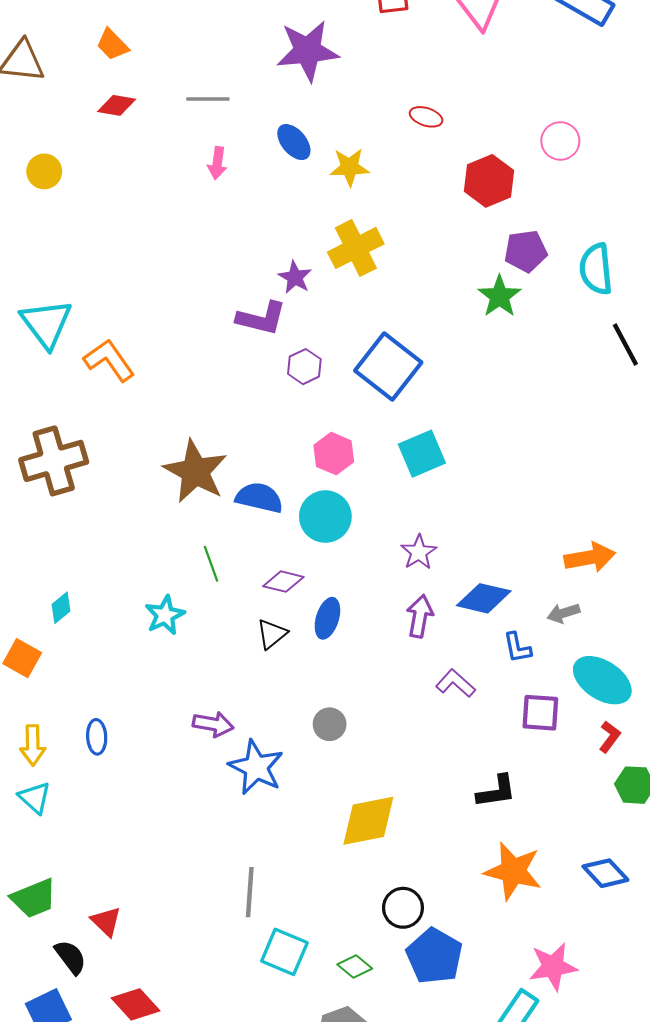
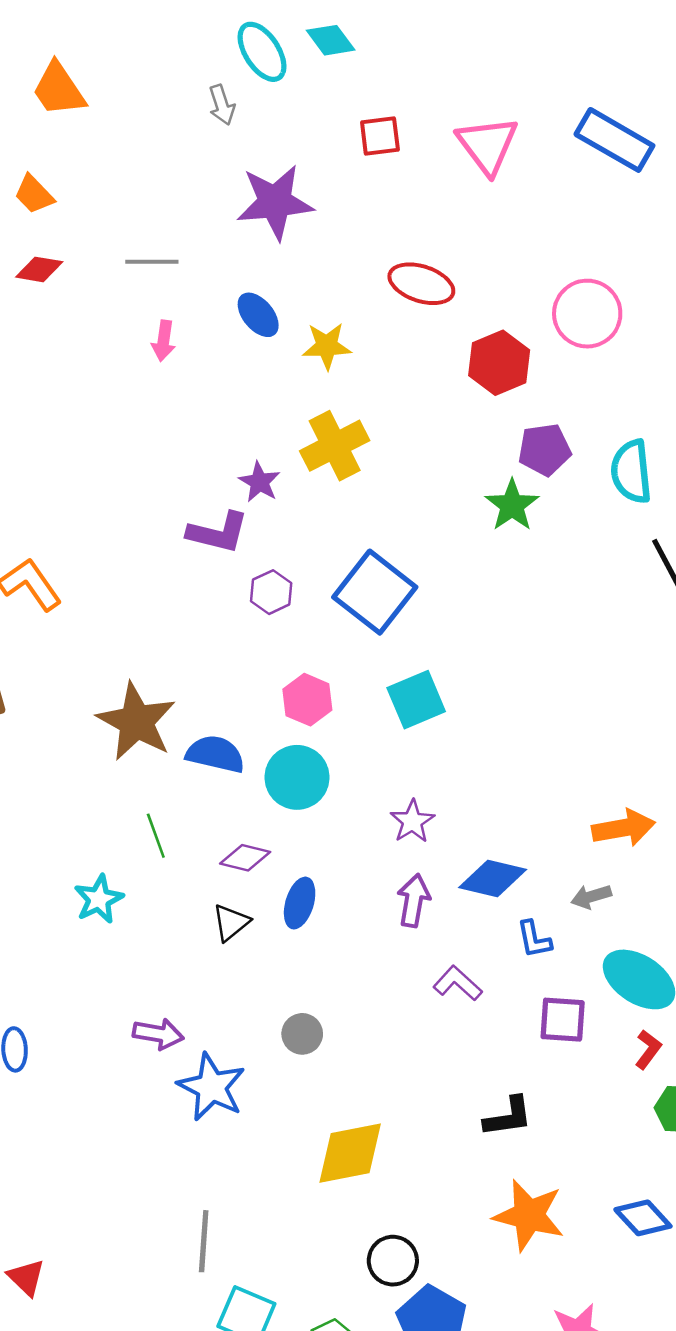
red ellipse: (426, 117) -> (421, 284), size x1.6
pink circle: (560, 141) -> (587, 314), size x1.4

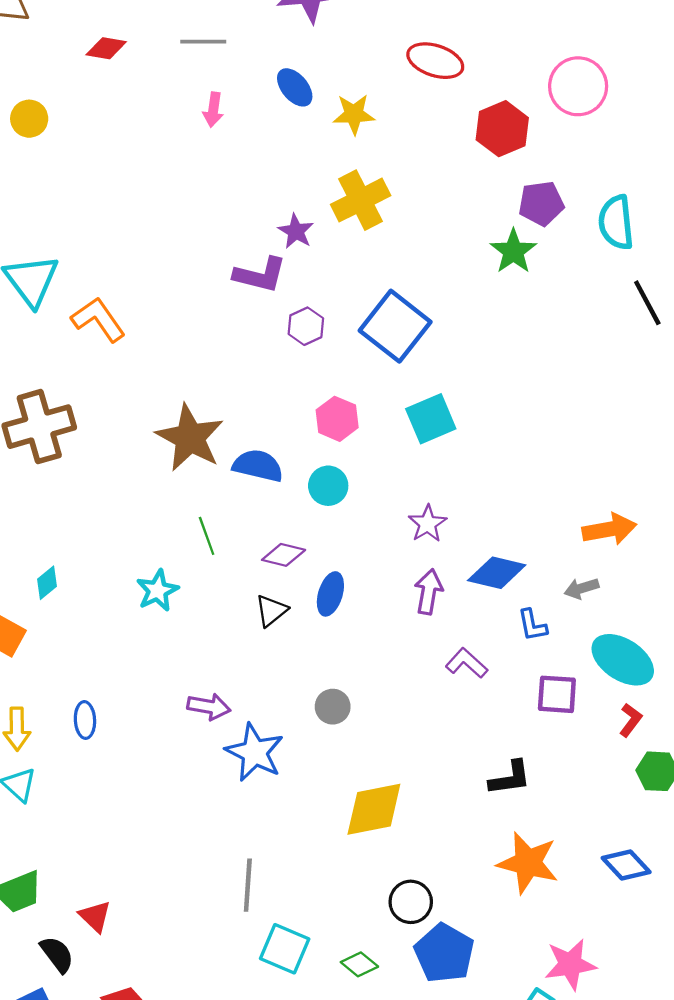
cyan circle: (297, 777) -> (328, 486), size x0.7

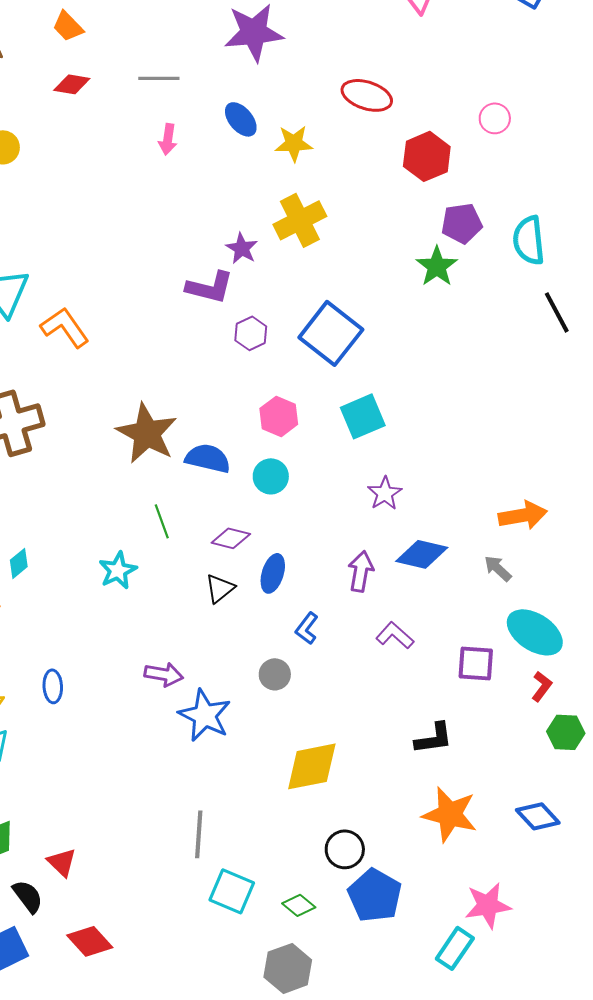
pink circle: (578, 86) -> (495, 118), size x0.6
purple star: (427, 524) -> (385, 493), moved
gray arrow: (581, 588) -> (498, 568), turned 60
blue L-shape: (532, 625) -> (307, 628), moved, turned 48

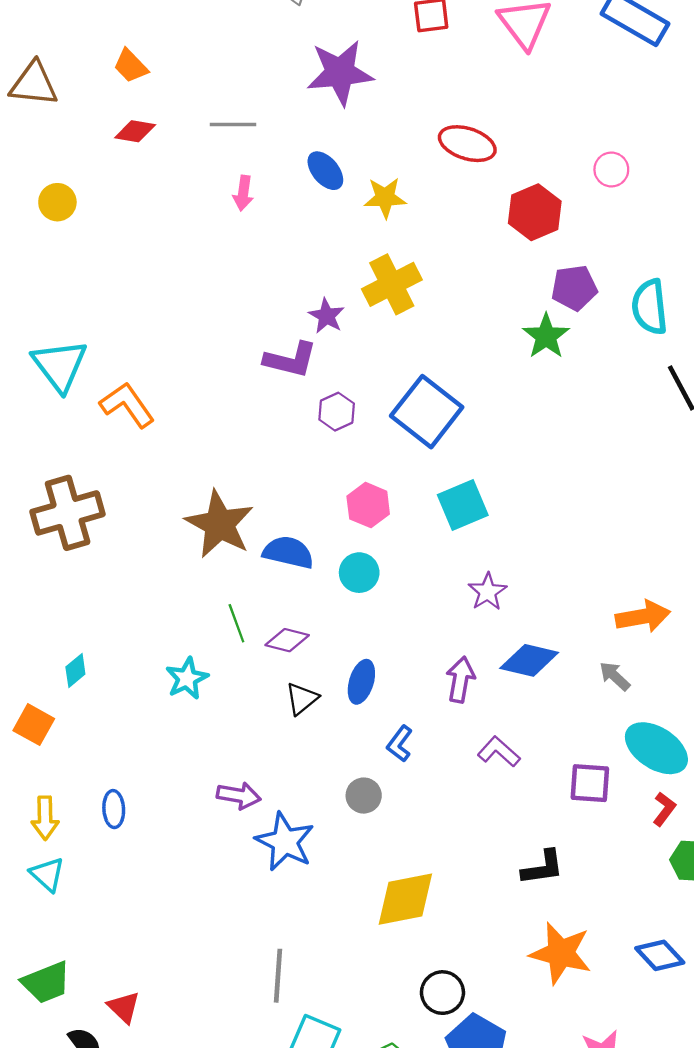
purple diamond: (231, 538) -> (287, 640), moved

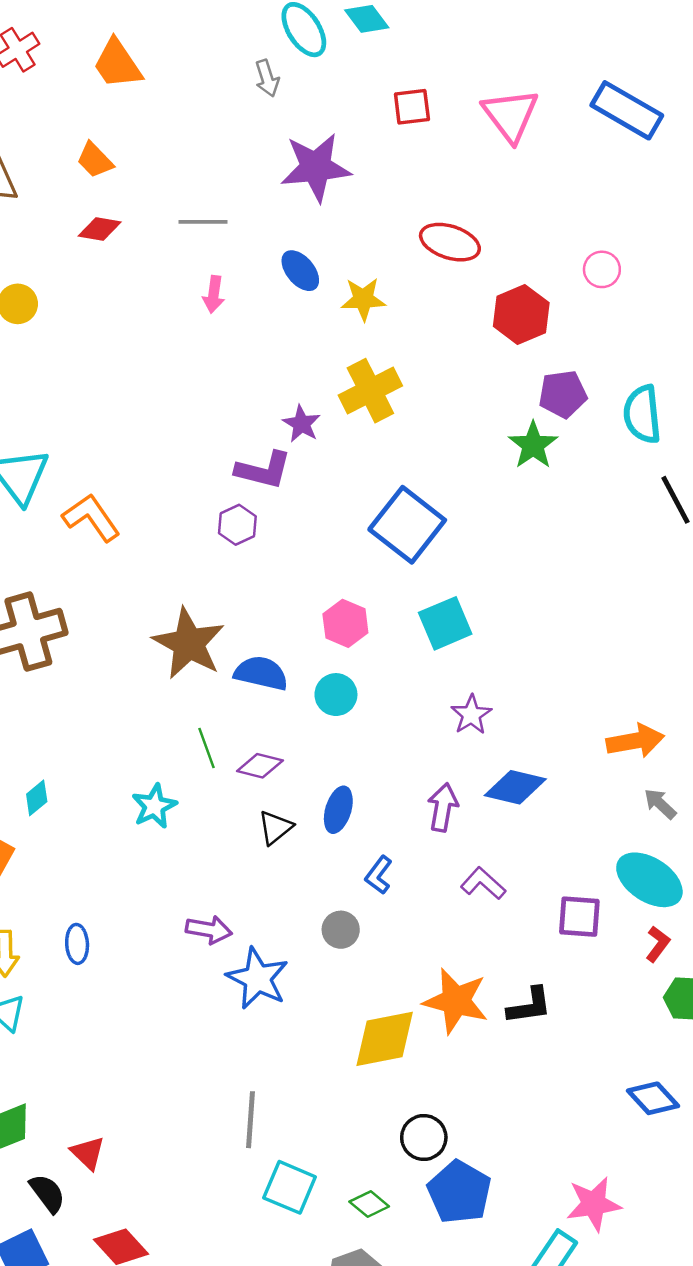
purple hexagon: (337, 412) -> (237, 525), moved
gray arrow: (615, 676) -> (660, 804), moved
orange star: (561, 953) -> (456, 1001), moved

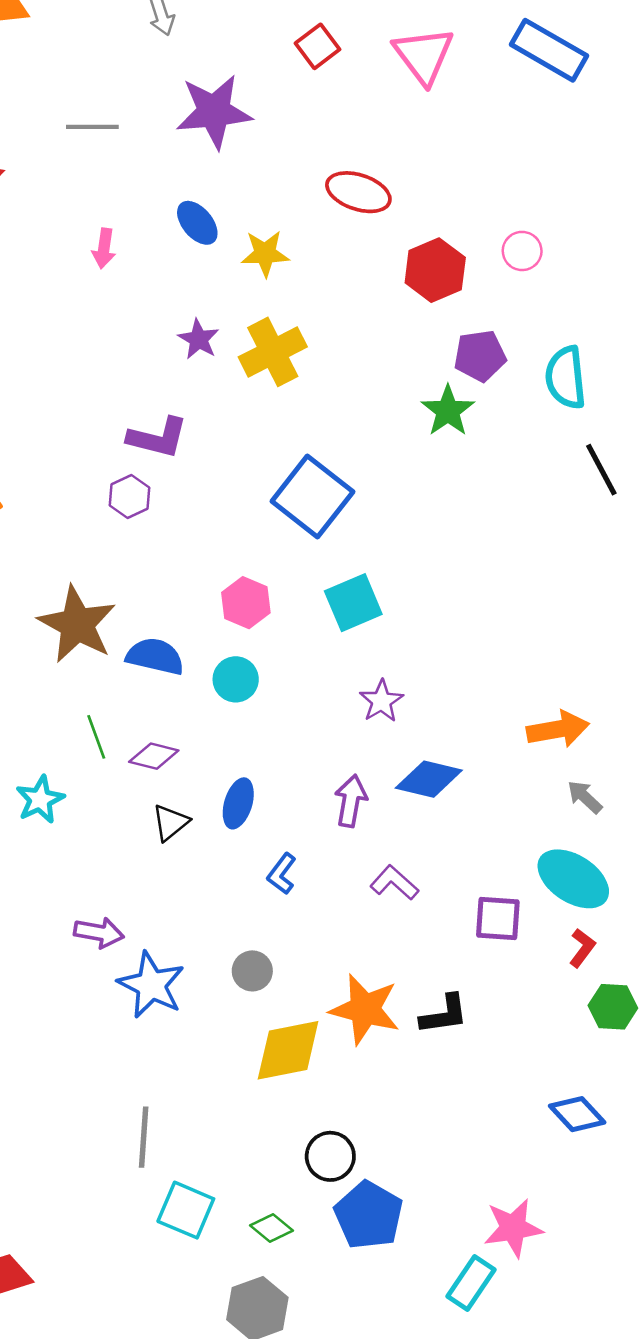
red square: (412, 107) -> (318, 46), turned -30
gray line: (203, 222) -> (92, 127), moved
pink circle: (602, 269) -> (522, 251), moved
purple star: (301, 424) -> (199, 339), moved
gray circle: (341, 930) -> (252, 971), moved

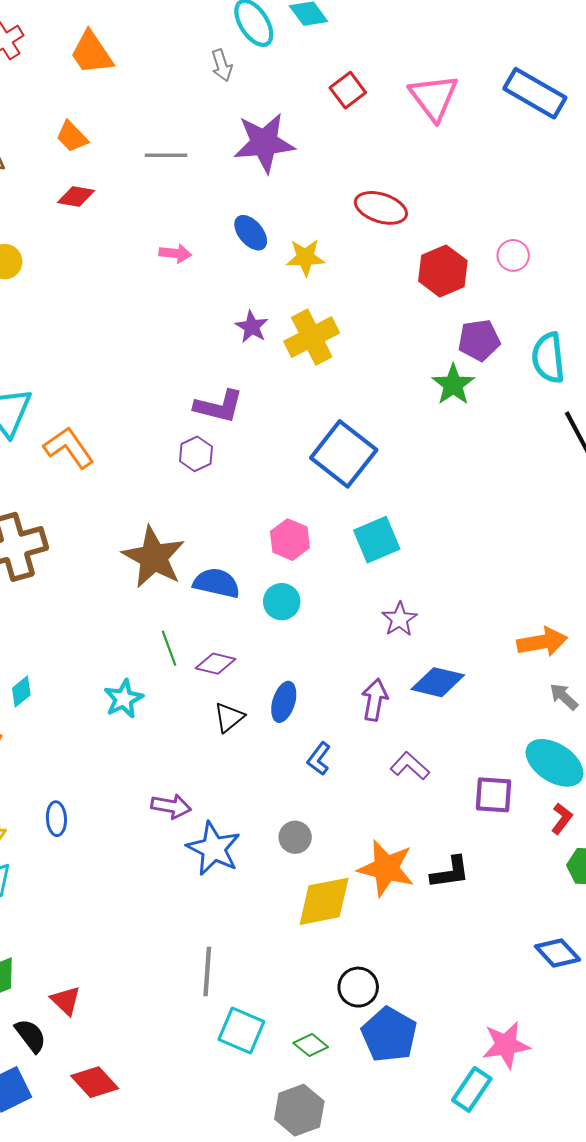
pink arrow: (104, 248) -> (175, 253), turned -92

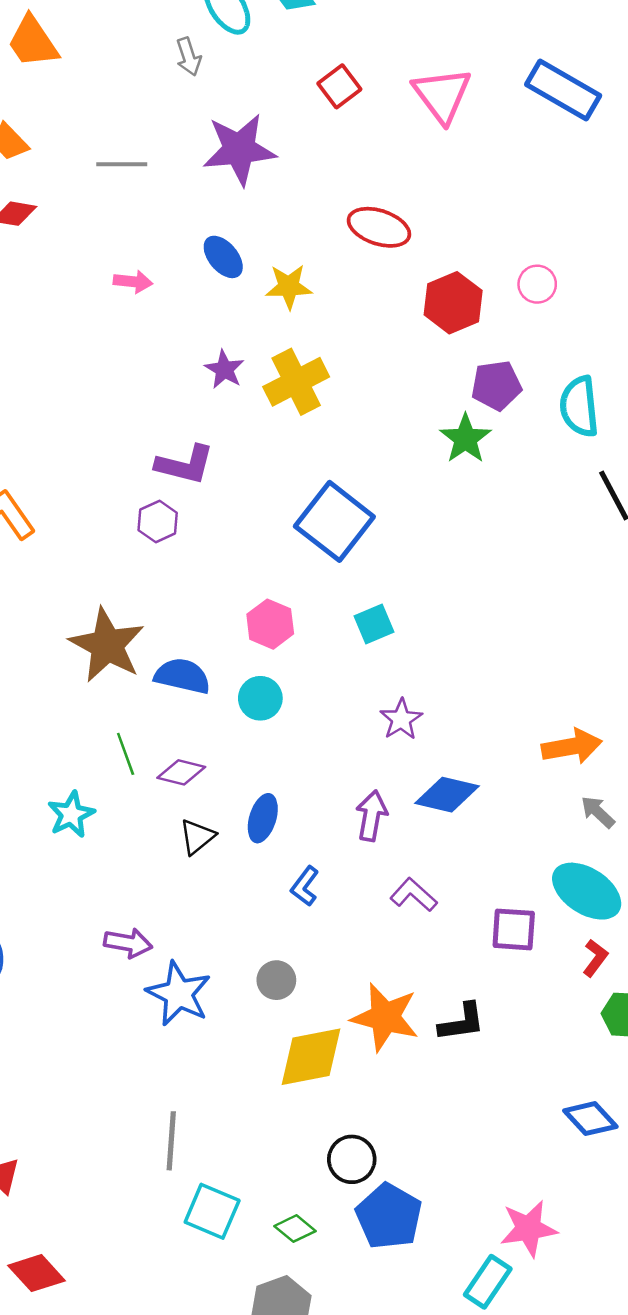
cyan square: (377, 540) -> (374, 624), size x0.7

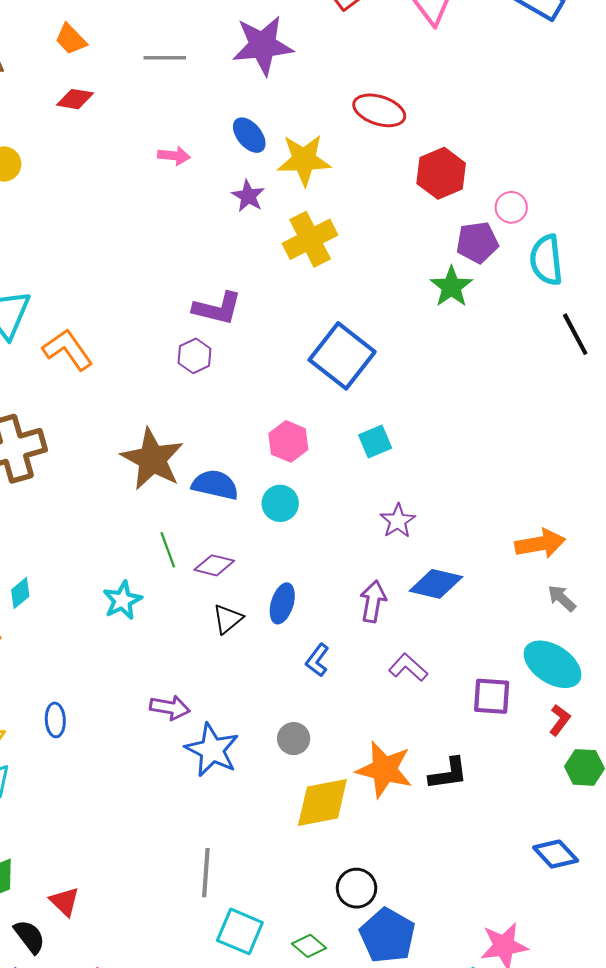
pink circle: (537, 284) -> (511, 207), moved
yellow star: (289, 287) -> (304, 160), size x1.4
purple star: (224, 369) -> (248, 196), moved

